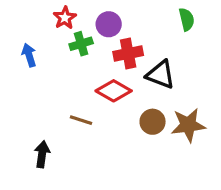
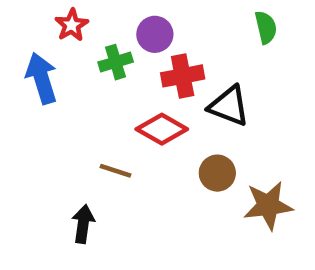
red star: (65, 18) -> (72, 25), moved
blue arrow: (29, 55) -> (42, 78), size x1.5
brown star: (188, 125) -> (268, 205), moved
black arrow: (42, 154) -> (83, 224), moved

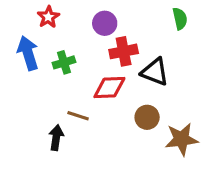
green cross: (116, 62) -> (64, 62), moved
red diamond: (162, 129) -> (109, 88), turned -32
black arrow: (83, 224) -> (56, 138), moved

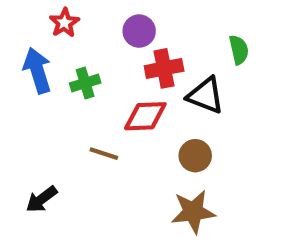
green semicircle: (180, 19) -> (239, 50), moved
black arrow: (56, 138) -> (42, 199), moved, turned -135
brown star: (181, 139) -> (193, 212), moved

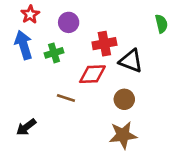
red star: (64, 23) -> (30, 14), moved
purple circle: (139, 31) -> (69, 22), moved
green semicircle: (239, 50) -> (161, 24), moved

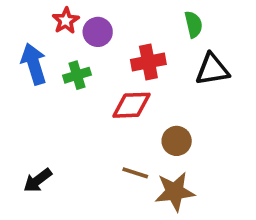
red star: (30, 14) -> (66, 21), moved
green semicircle: (161, 24) -> (194, 24), moved
black triangle: (131, 61) -> (212, 70), moved, turned -30
brown line: (66, 98) -> (135, 173), moved

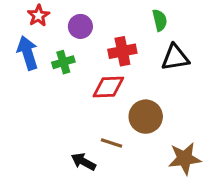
red star: (66, 21) -> (38, 16), moved
brown circle: (177, 141) -> (146, 117), size x1.4
black arrow: (38, 180) -> (84, 162), moved, turned 65
brown star: (175, 192) -> (185, 159), moved

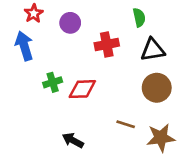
green cross: (63, 62) -> (53, 82), moved
red diamond: (108, 87) -> (82, 89), moved
brown circle: (146, 117) -> (157, 88), moved
brown line: (111, 143) -> (126, 124), moved

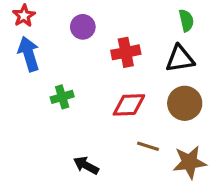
red star: (34, 13) -> (24, 16), moved
green semicircle: (139, 17) -> (186, 20), moved
red diamond: (82, 89) -> (129, 105), moved

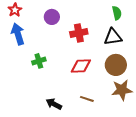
brown line: (148, 146) -> (87, 99), moved
brown star: (189, 162) -> (122, 90), moved

